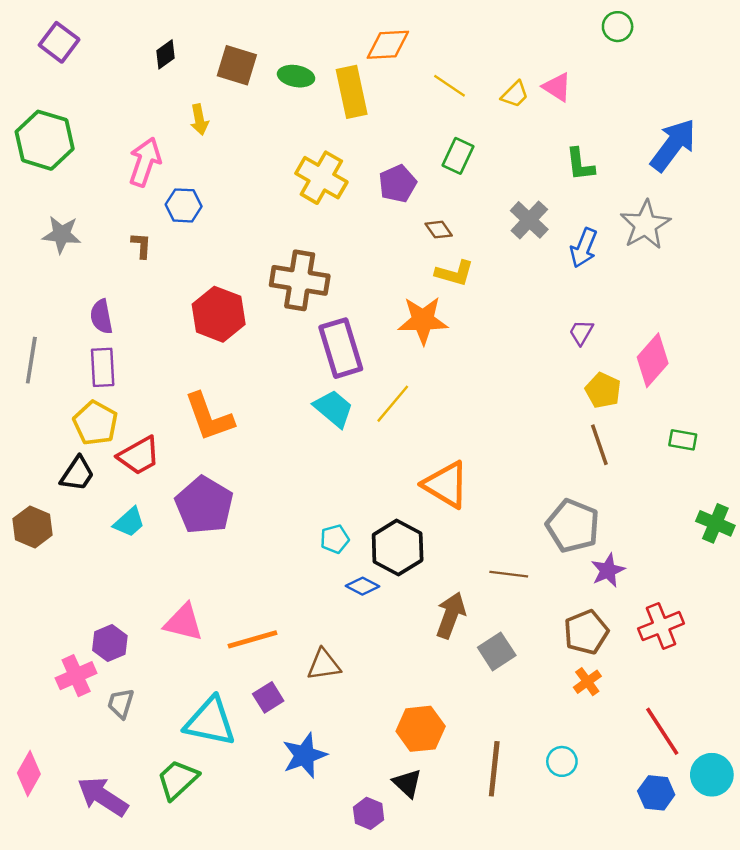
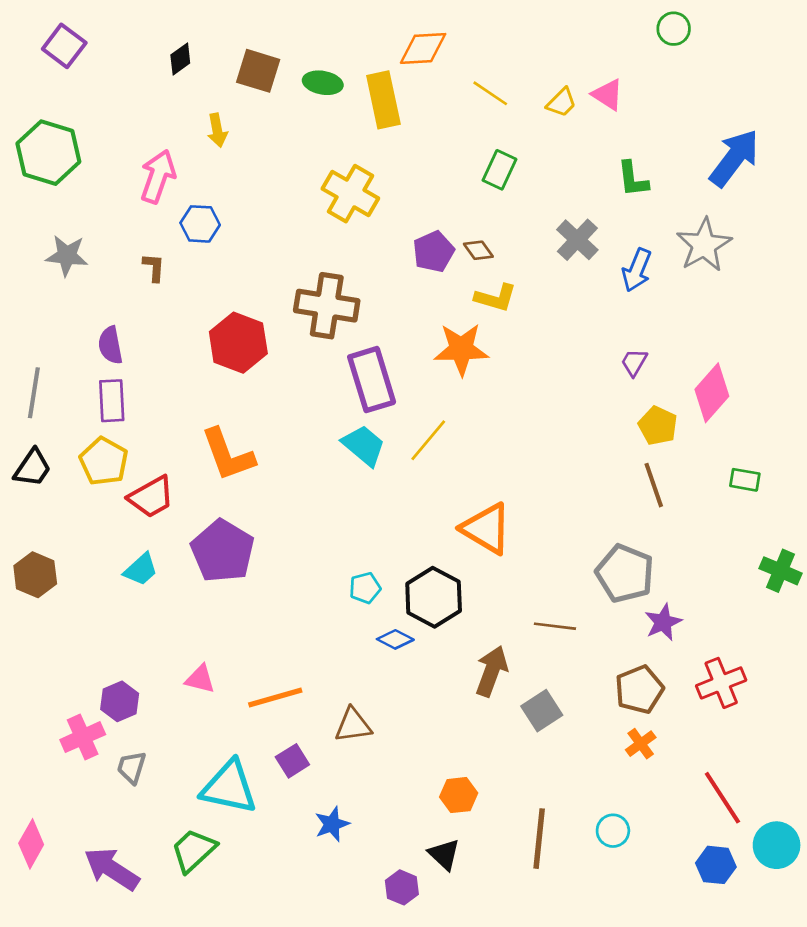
purple pentagon: (398, 184) -> (434, 252), moved
black trapezoid: (77, 474) -> (33, 468), moved
pink triangle: (184, 622) -> (200, 679), size x0.7
orange hexagon: (421, 729) -> (459, 795), size x0.7
blue star: (304, 755) -> (332, 824), size x0.7

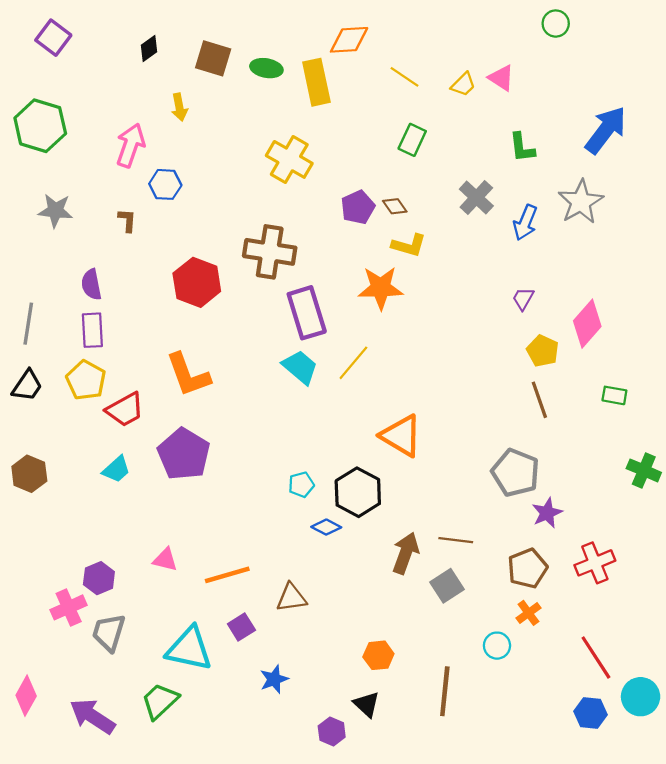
brown line: (555, 626) -> (456, 540), moved
gray trapezoid: (131, 767) -> (109, 633), size x1.4
cyan circle: (613, 831) -> (497, 646), moved

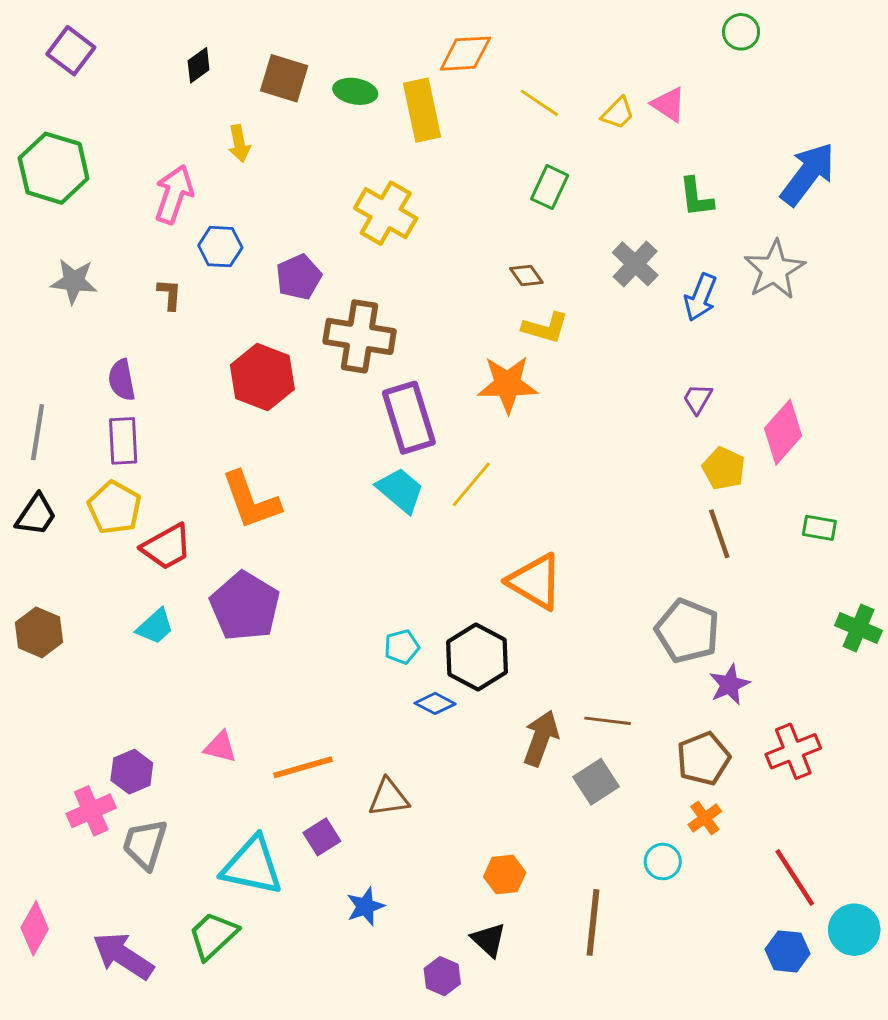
purple pentagon: (358, 207) -> (299, 277), moved

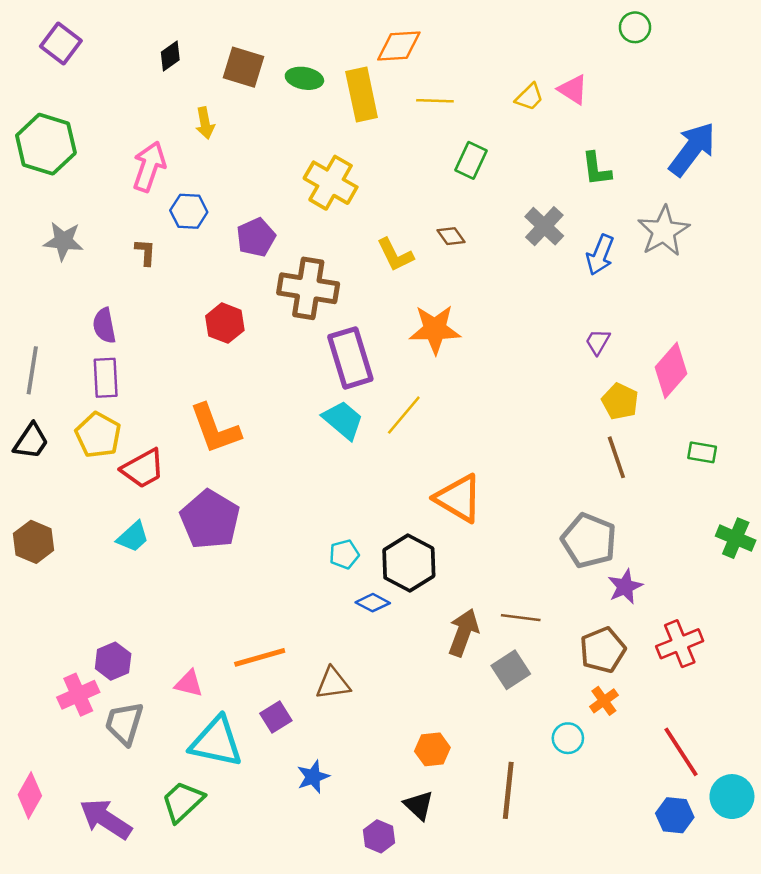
yellow line: (539, 103) -> (435, 101), moved, turned -32
yellow L-shape: (545, 328) -> (395, 255), moved, turned 48
red hexagon: (262, 377) -> (225, 323), size x0.7
pink triangle: (220, 747) -> (189, 683), moved

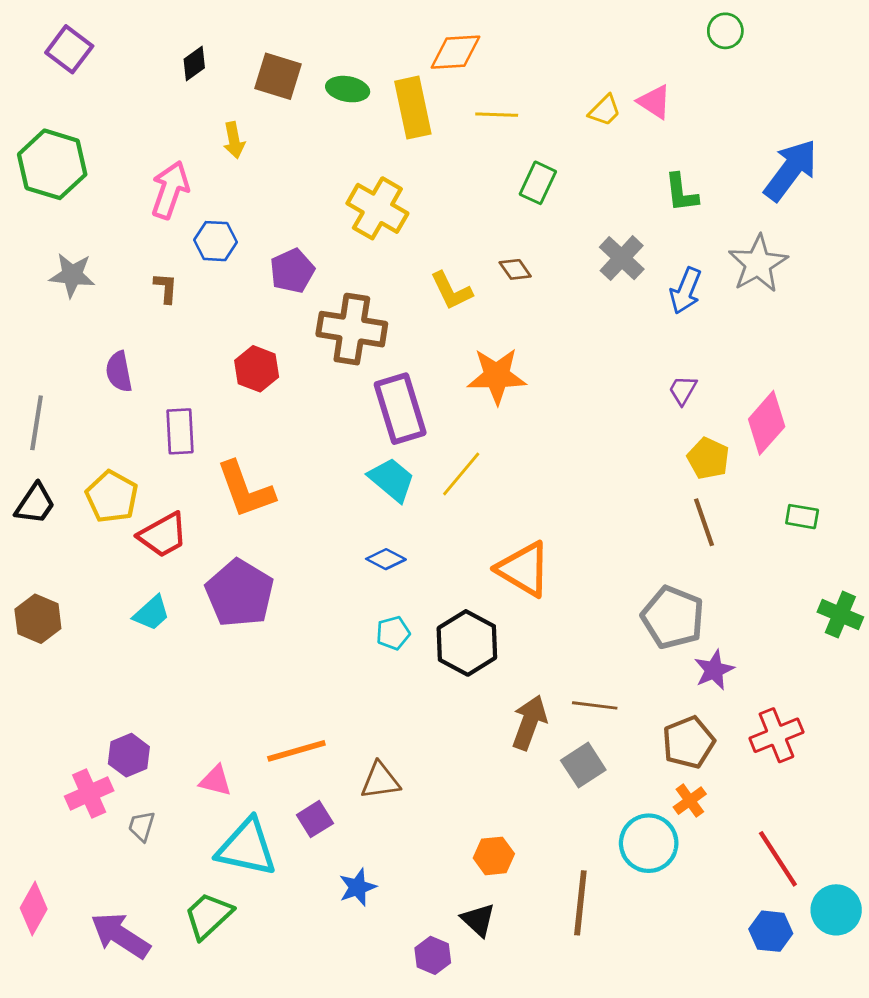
purple rectangle: (106, 378) -> (180, 431), moved
blue diamond: (373, 603) -> (386, 559), moved
gray trapezoid: (124, 723) -> (142, 826), size x0.6
cyan circle: (568, 738) -> (649, 843), size x1.6

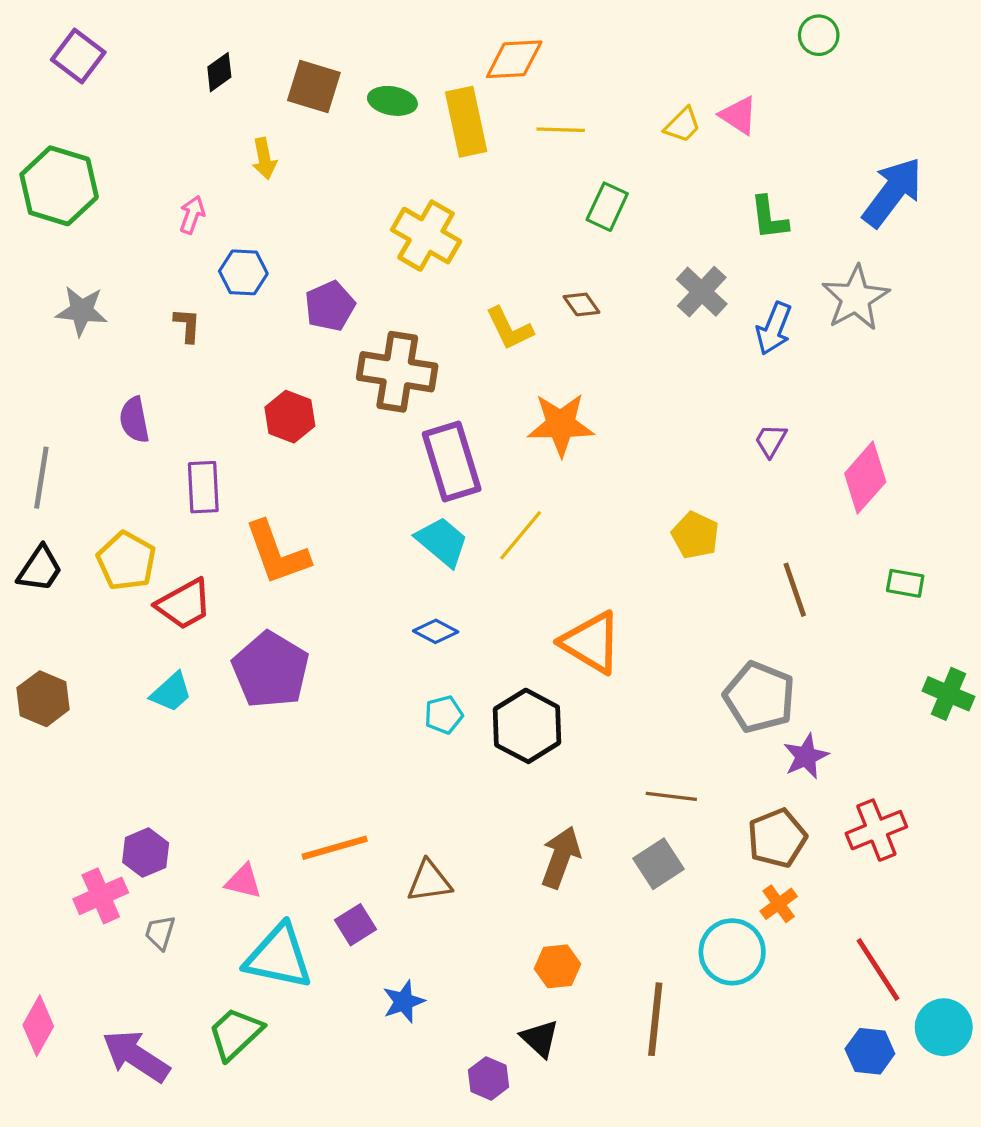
pink arrow: (170, 190) -> (192, 215), size x0.6
yellow pentagon: (708, 458) -> (695, 535), moved
brown arrow: (529, 722) -> (561, 857), moved

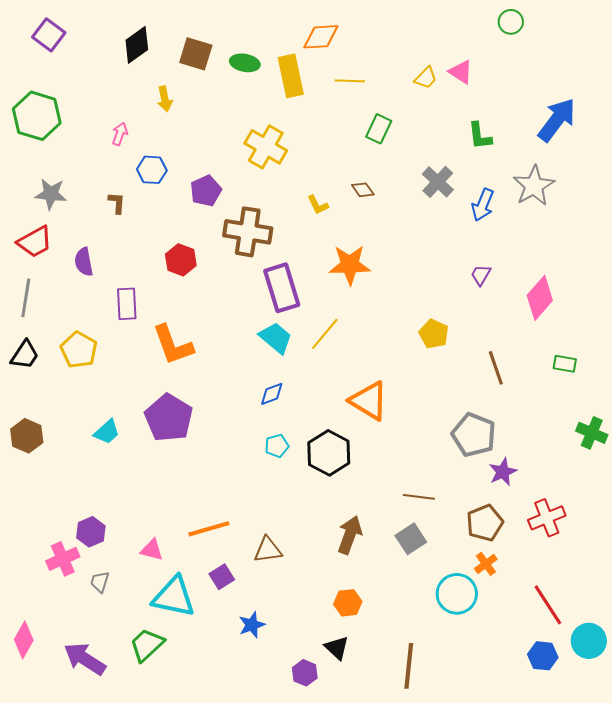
black diamond: (219, 72) -> (137, 45), size x1.5
yellow L-shape: (509, 328) -> (318, 205), size x0.7
red trapezoid: (184, 604) -> (35, 242), moved
blue diamond: (436, 631) -> (272, 394), turned -48
brown line: (655, 1019) -> (409, 666), moved

